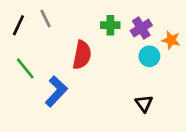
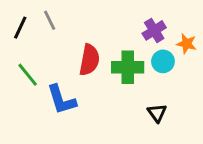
green cross: (110, 25) -> (128, 67), moved, size x1.5
blue L-shape: (56, 91) -> (61, 100), turned 120

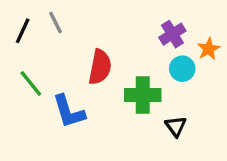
orange star: (187, 44) -> (209, 49), turned 30
green cross: (128, 67) -> (143, 95), moved

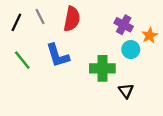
purple cross: (172, 34) -> (124, 25), turned -30
red semicircle: (100, 67) -> (72, 19), moved
blue L-shape: (69, 111) -> (58, 55), moved

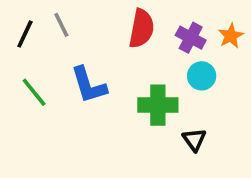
red semicircle: (72, 19) -> (141, 29), moved
orange star: (150, 35) -> (231, 36), moved

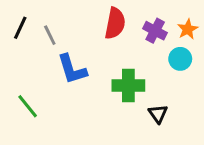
gray line: (61, 25) -> (50, 35), moved
cyan circle: (202, 76) -> (180, 59), moved
green line: (34, 92) -> (28, 106), moved

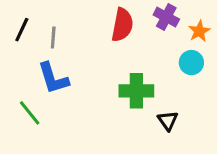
purple cross: (155, 31) -> (166, 17), moved
gray line: (50, 35) -> (53, 37), turned 30
blue L-shape: (72, 69) -> (53, 78), moved

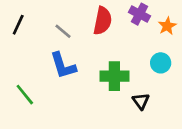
gray line: (53, 37) -> (63, 31), moved, turned -54
cyan circle: (191, 63) -> (161, 63), moved
blue L-shape: (53, 78) -> (63, 66), moved

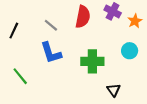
black line: (18, 25) -> (14, 31), moved
black triangle: (141, 101) -> (114, 90), moved

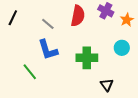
black line: (14, 31) -> (13, 18), moved
green line: (20, 76) -> (30, 72), moved

